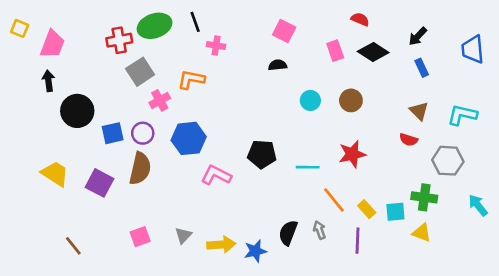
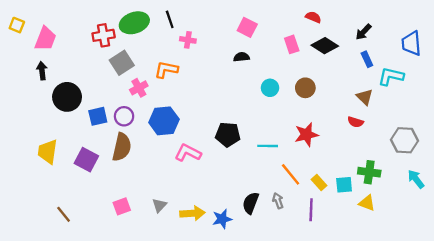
cyan L-shape: (462, 115) -> (391, 76), moved
gray hexagon: (448, 161) -> (405, 140), moved
yellow trapezoid: (55, 174) -> (48, 152), turned -115

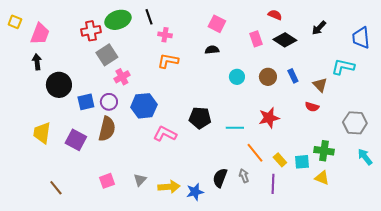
blue rectangle: (367, 59) -> (293, 76), moved
orange L-shape: (166, 70) -> (168, 61), moved

